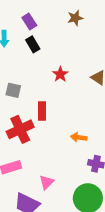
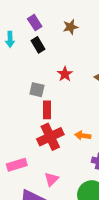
brown star: (75, 18) -> (70, 27), moved
gray square: (13, 90) -> (37, 90), moved
red cross: (20, 129) -> (50, 137), moved

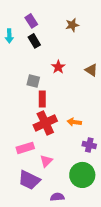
brown star: (70, 27) -> (72, 25), moved
pink rectangle: (17, 165) -> (25, 148), moved

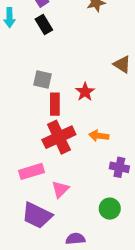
red star: (58, 67) -> (85, 92), moved
green circle: (82, 175) -> (110, 209), size x0.6

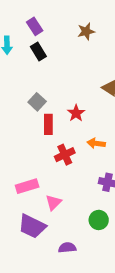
gray square: (42, 79) -> (37, 102), turned 30
orange arrow: (99, 136) -> (96, 143), moved
red cross: (59, 137) -> (65, 155), moved, size x0.7

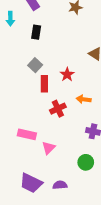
black rectangle: (38, 52) -> (36, 32), moved, turned 40
pink rectangle: (27, 186) -> (27, 134), turned 30
purple trapezoid: (32, 226) -> (31, 183), moved

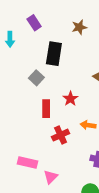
black rectangle: (36, 32) -> (54, 54), moved, size x1.5
gray square: (35, 65) -> (36, 78), moved

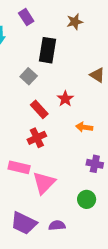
red rectangle: (46, 109) -> (39, 109), turned -42
red cross: (61, 135) -> (37, 138), moved
pink triangle: (51, 177) -> (44, 183), size x1.5

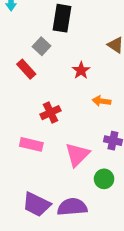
red rectangle: (39, 109) -> (26, 69), moved
pink triangle: (44, 183) -> (77, 155), moved
purple semicircle: (57, 225) -> (72, 207), size x1.6

